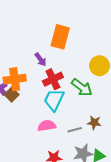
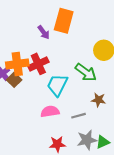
purple arrow: (41, 60) -> (44, 32), moved
red cross: (53, 79) -> (38, 64), moved
brown star: (94, 123) -> (98, 100), moved

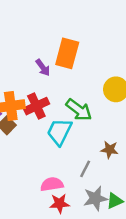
green arrow: (86, 72) -> (79, 110), moved
pink semicircle: (50, 111) -> (52, 184), moved
gray line: (78, 116) -> (85, 169), turned -48

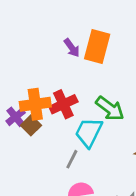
purple arrow: (43, 68) -> (72, 48), moved
gray line: (85, 169) -> (72, 159), moved

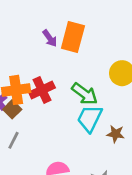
cyan trapezoid: (89, 132) -> (90, 118), moved
gray line: (72, 159) -> (14, 140), moved

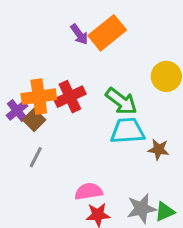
orange rectangle: (73, 37) -> (107, 33), turned 36
cyan trapezoid: (90, 118) -> (127, 131), turned 60

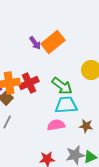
brown star: (159, 149) -> (86, 126), moved
pink semicircle: (89, 191) -> (56, 125), moved

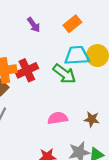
orange rectangle: (53, 42) -> (72, 24), moved, size x0.7
cyan trapezoid: (66, 105) -> (77, 56), moved

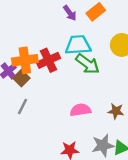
purple arrow: (34, 25) -> (70, 13), moved
cyan trapezoid: (77, 56) -> (78, 45), moved

